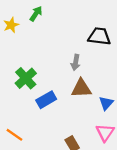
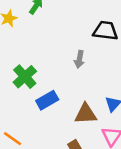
brown triangle: (81, 88) -> (86, 114), moved

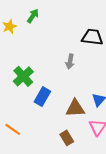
blue rectangle: (47, 100) -> (42, 97), turned -30

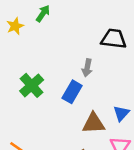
blue rectangle: (42, 97) -> (72, 92), moved

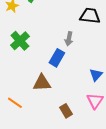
green cross: (32, 85) -> (20, 41), moved
brown triangle: (93, 123) -> (42, 83), moved

